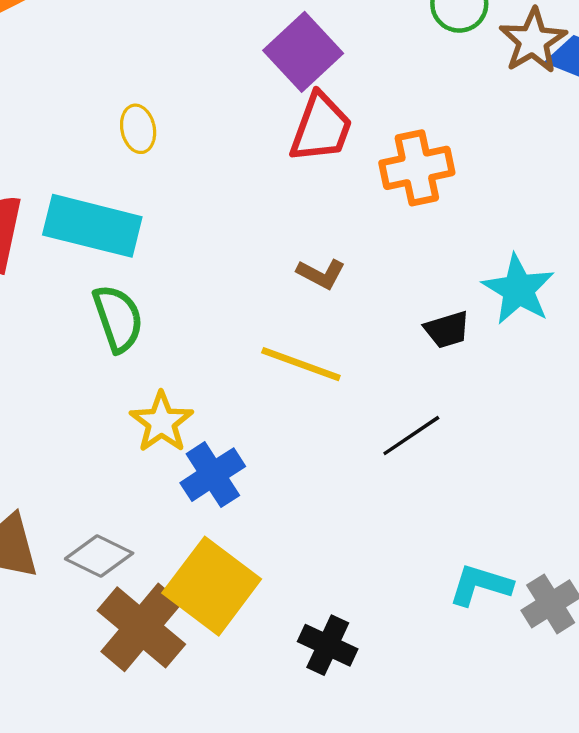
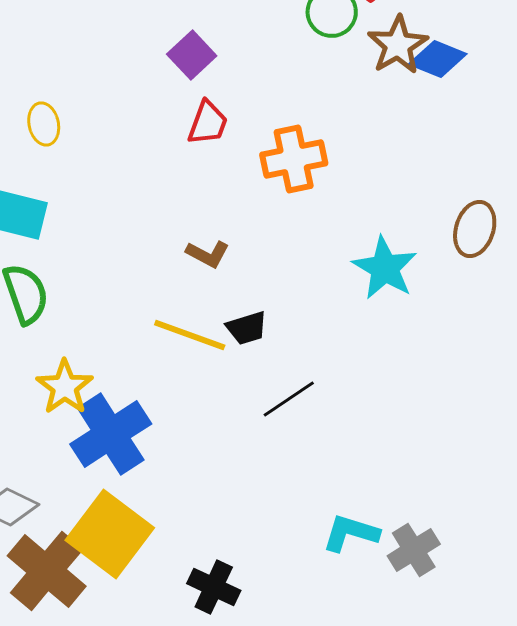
purple square: (303, 52) -> (192, 55), size x0.7
red trapezoid: (321, 128) -> (208, 123), size x0.7
black trapezoid: (447, 330) -> (247, 328), moved
blue cross: (213, 475) -> (111, 434), size x1.4

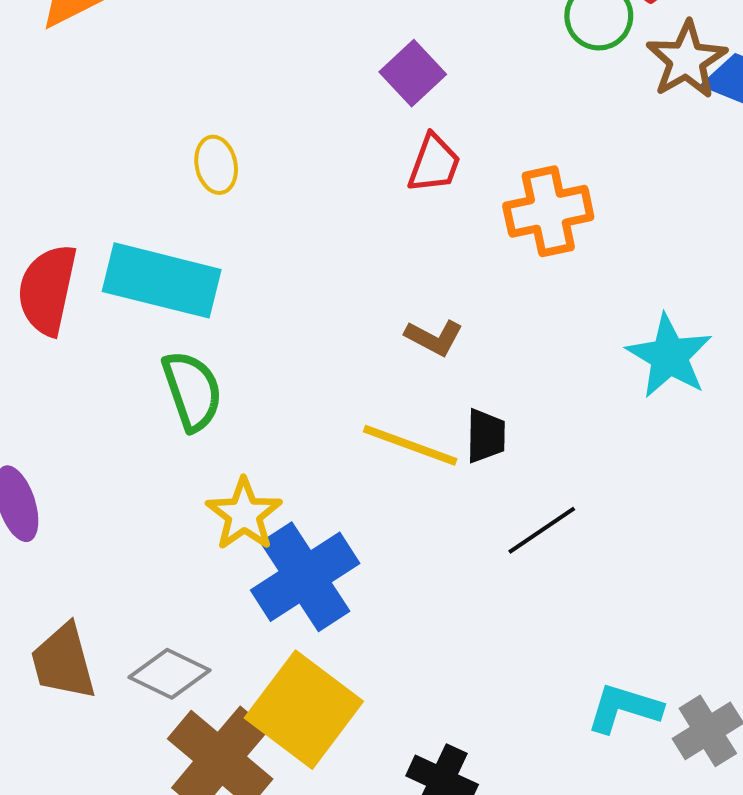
black trapezoid: (247, 328) -> (486, 436), turned -72

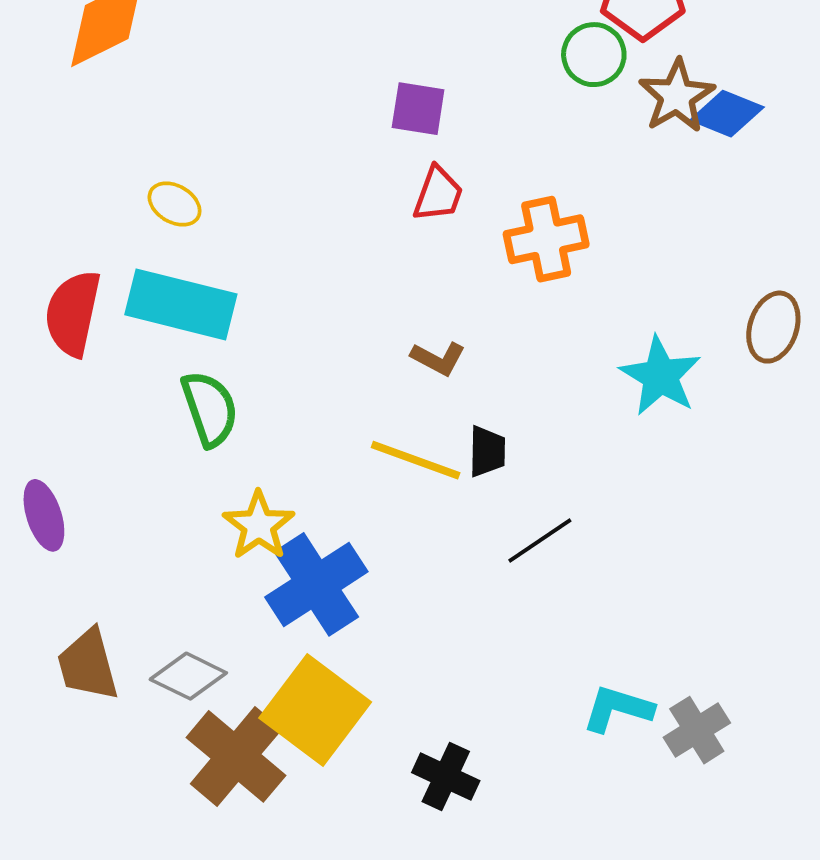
purple square: (413, 73) -> (418, 109), turned -38
yellow ellipse: (216, 165) -> (175, 204), moved, turned -48

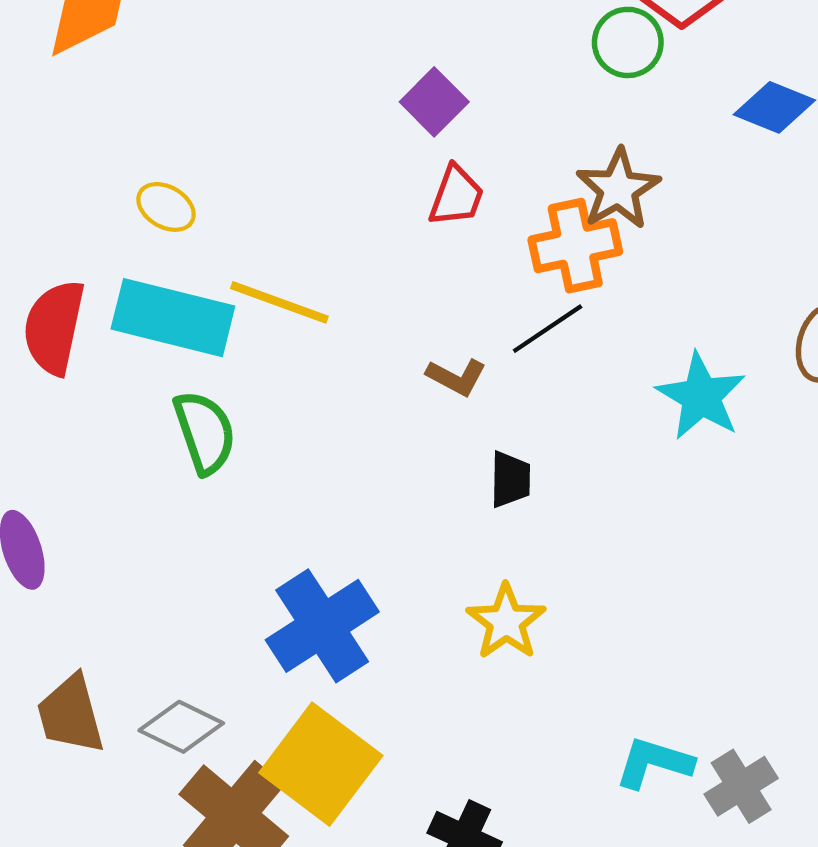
brown star: (677, 96) -> (618, 189), moved
purple square: (418, 109) -> (434, 102), turned 36
yellow line: (416, 460) -> (279, 302), moved
yellow star: (259, 525) -> (506, 622), moved
black line: (540, 540) -> (548, 329), moved

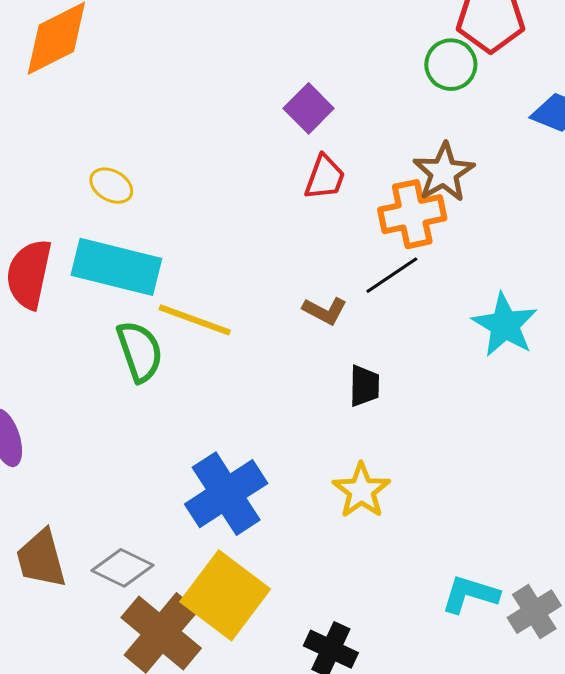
yellow line: (279, 302) -> (195, 320), moved

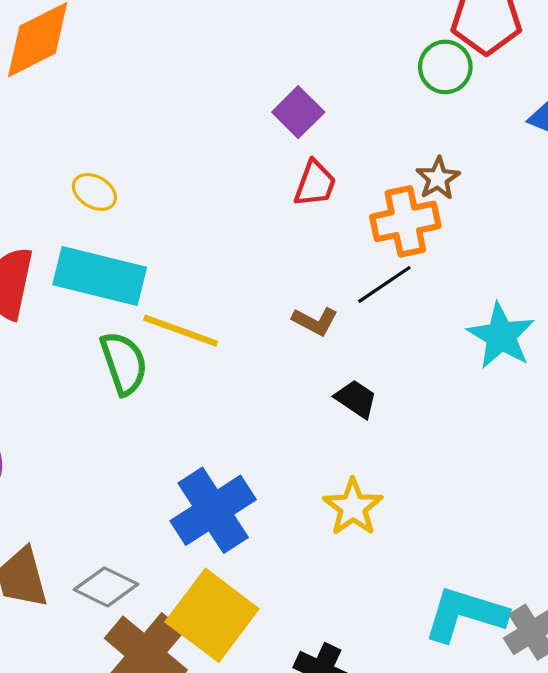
brown star: (444, 172) -> (438, 178), size x0.7
black trapezoid: (364, 386) -> (356, 399), turned -57
cyan L-shape: (470, 594) -> (465, 614), size x1.4

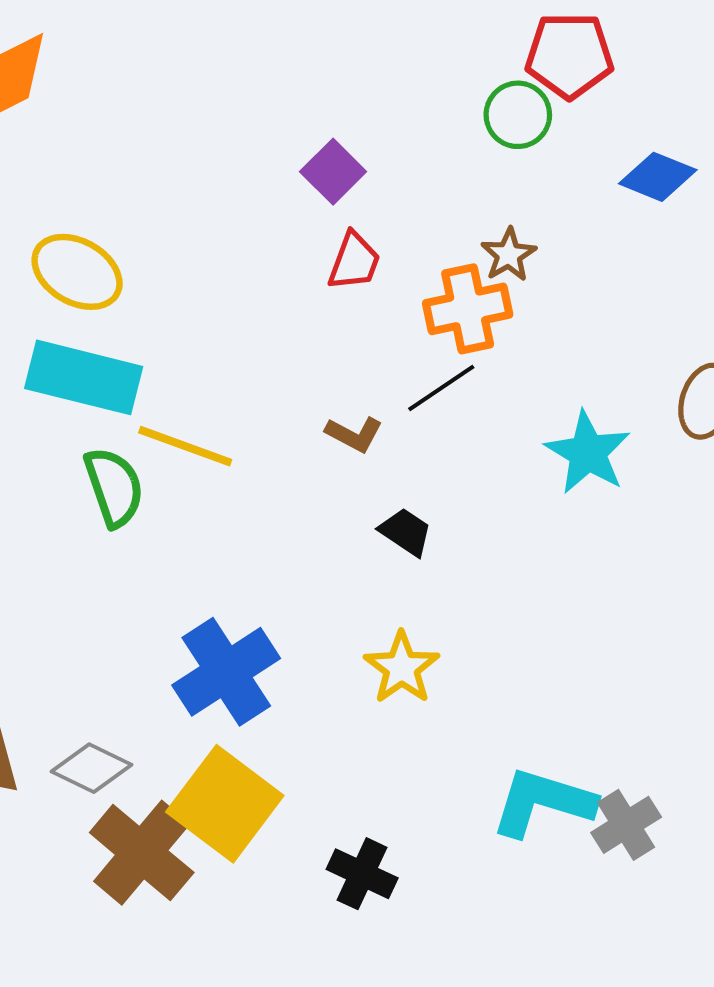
yellow ellipse: (94, 192) -> (77, 272), size x1.6

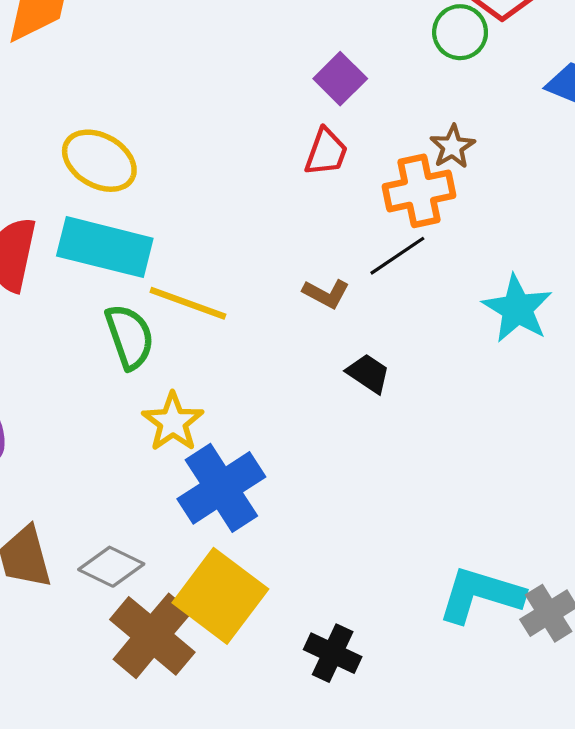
purple square: (333, 172) -> (340, 79), moved
yellow star: (402, 668) -> (173, 422), moved

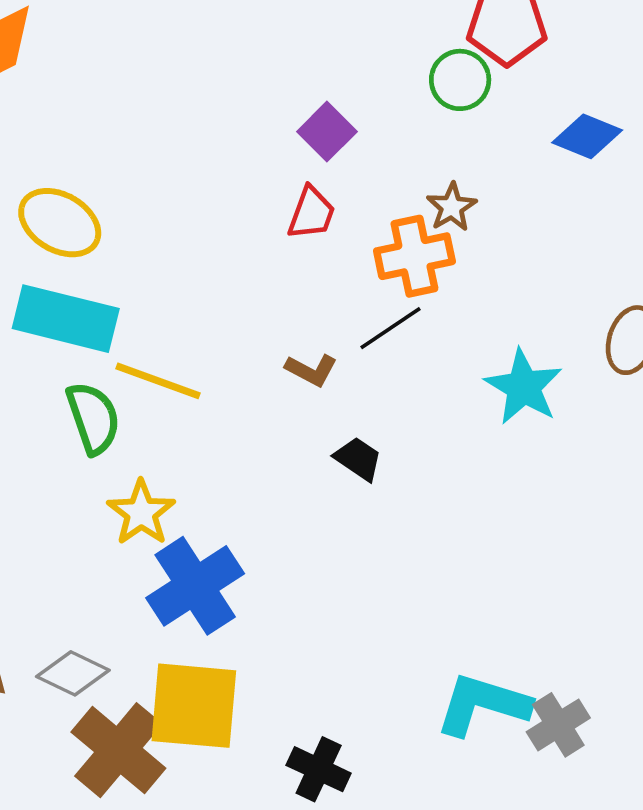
yellow square: (220, 596) -> (194, 706), turned -32

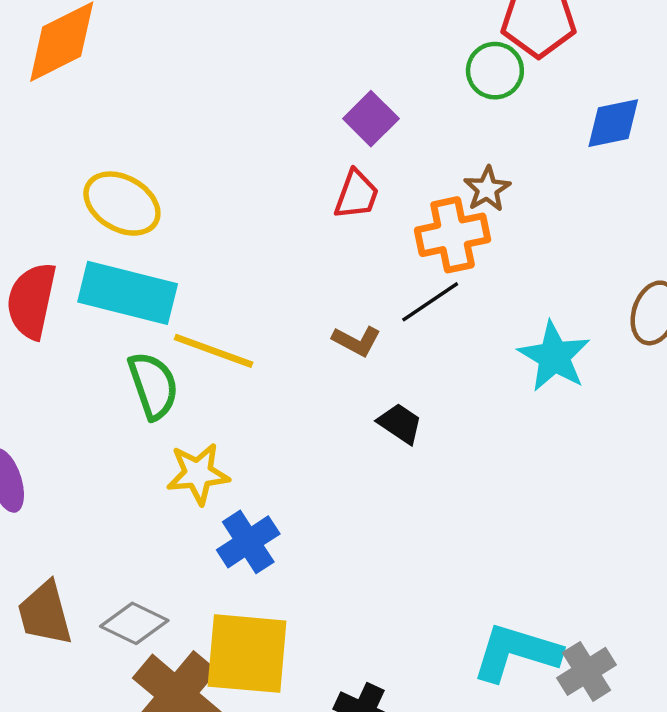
blue diamond: (587, 136) -> (613, 123), turned -34
yellow star: (141, 513) -> (198, 474), turned 30
blue cross: (195, 586) -> (248, 542), size x0.7

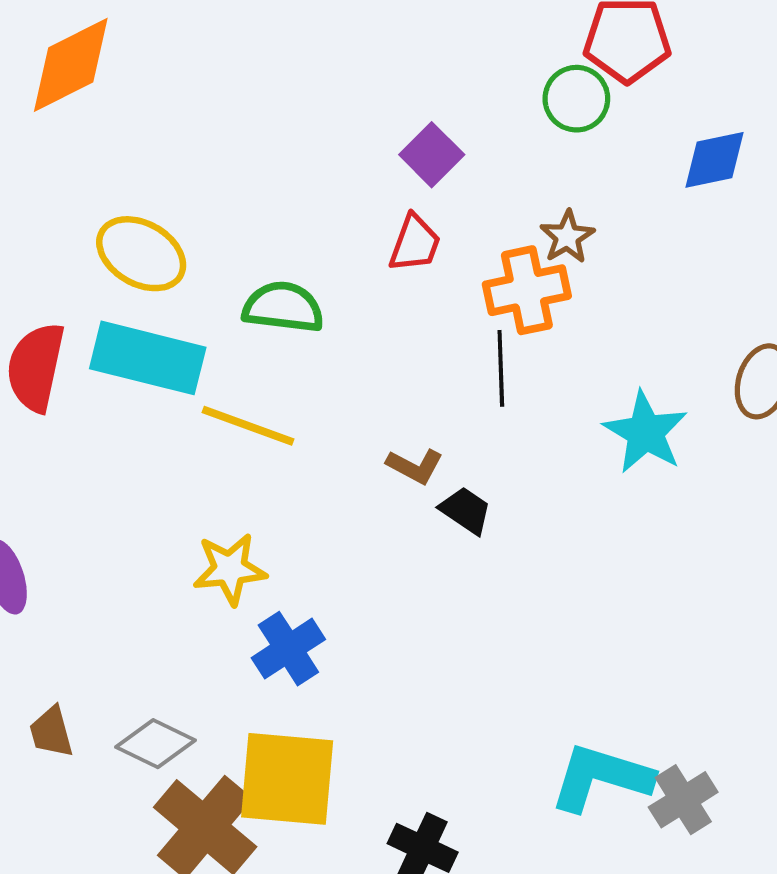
black line: (430, 302) -> (501, 368), turned -58
brown L-shape: (356, 341) -> (415, 466), moved
green semicircle: (153, 386) -> (283, 307), moved, turned -64
brown trapezoid: (45, 613) -> (51, 732), size x0.7

